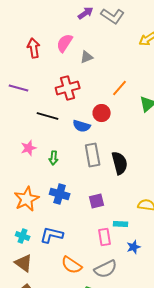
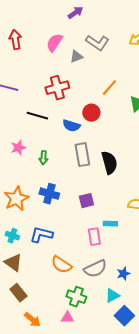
gray L-shape: (113, 16) -> (97, 43), moved
red arrow: (34, 48) -> (15, 40), moved
blue star: (134, 247) -> (123, 274), moved

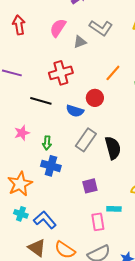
gray rectangle: (82, 155) -> (86, 140), turned 45
blue cross: (49, 194) -> (51, 166), moved
blue L-shape: (41, 235) -> (45, 220), turned 35
cyan cross: (12, 236) -> (21, 214), moved
brown triangle: (13, 263) -> (37, 248), moved

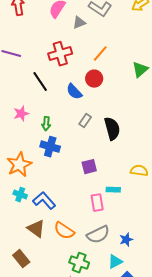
orange line: (113, 73) -> (100, 54), moved
black line: (41, 101) -> (40, 82), turned 40
blue semicircle: (75, 111) -> (74, 92), turned 30
gray rectangle: (86, 140) -> (85, 121), size x0.6

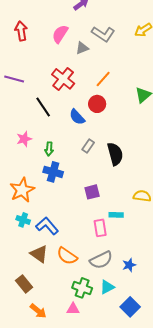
red cross: (60, 54) -> (63, 79), turned -35
cyan triangle: (115, 262) -> (107, 287), moved

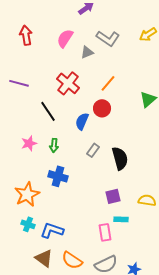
blue semicircle: (77, 117) -> (82, 121), turned 66
green arrow: (49, 149) -> (54, 145), moved
purple square: (92, 192) -> (113, 196), moved
blue L-shape: (47, 226) -> (52, 230), turned -30

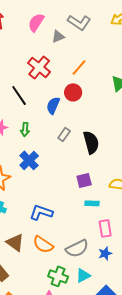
blue cross: (58, 176) -> (29, 160), turned 30
blue L-shape: (52, 230) -> (41, 212), moved
pink rectangle: (105, 232) -> (105, 228), moved

